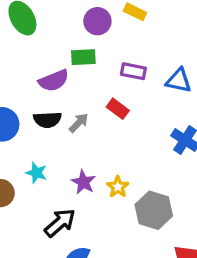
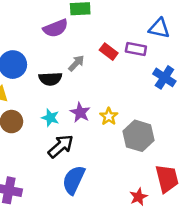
purple rectangle: (133, 71) -> (136, 49), moved
black semicircle: (47, 120) -> (50, 79), moved
cyan star: (36, 173) -> (50, 118), moved

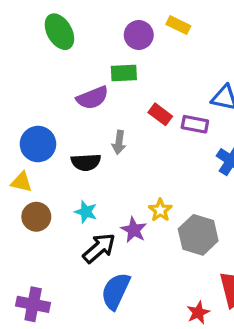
red rectangle: (109, 52) -> (160, 114), moved
gray arrow: (76, 63) -> (119, 142), turned 144
purple star: (80, 112) -> (134, 230), moved

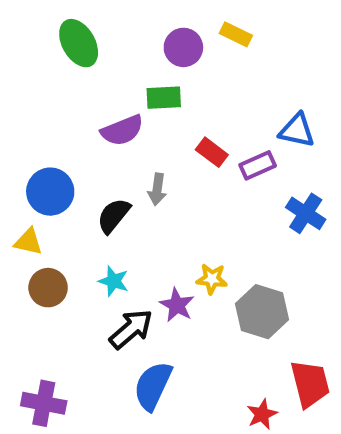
purple rectangle: (195, 124) -> (258, 165), turned -35
black semicircle: (86, 162) -> (114, 216), turned 132
yellow star: (160, 210) -> (212, 279), turned -30

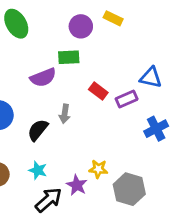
blue cross: (306, 213) -> (156, 129), turned 30

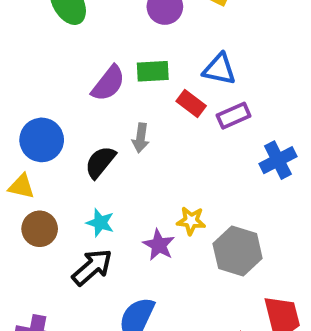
green rectangle: (69, 57) -> (153, 71), moved
purple semicircle: (43, 77) -> (108, 83), turned -30
blue triangle: (151, 77) -> (219, 69), moved
black arrow: (49, 200) -> (92, 267), moved

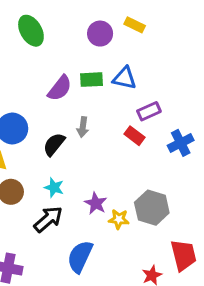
blue triangle: (219, 69) -> (125, 78), moved
red rectangle: (191, 104) -> (135, 136), moved
yellow star: (191, 221) -> (119, 219), moved

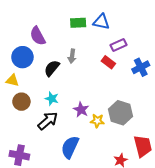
purple semicircle: (60, 88) -> (38, 36), moved, turned 114

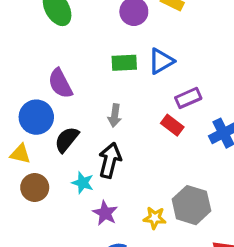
blue triangle: (101, 22) -> (161, 61), turned -42
black semicircle: (52, 68) -> (67, 139), moved
purple star: (81, 110) -> (105, 213), moved
black arrow: (48, 121) -> (110, 160), moved, turned -35

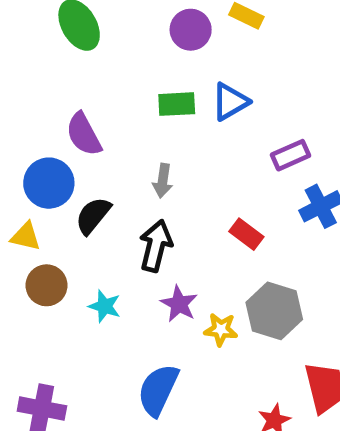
purple rectangle: (188, 98) -> (291, 155), moved
red rectangle: (172, 125) -> (246, 234), moved
cyan star: (83, 183) -> (105, 306), moved
purple star: (105, 213) -> (179, 304), moved

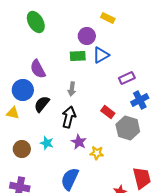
purple circle: (191, 30) -> (87, 36), moved
brown circle: (47, 285) -> (22, 149), moved
gray hexagon: (274, 311) -> (128, 128), moved

